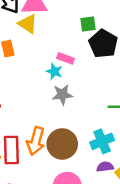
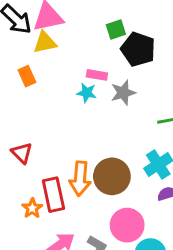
yellow triangle: (28, 24) -> (45, 42), turned -35
gray star: (62, 95) -> (123, 93), moved

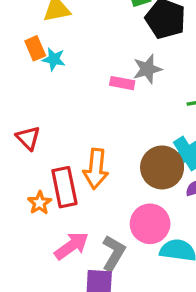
pink rectangle: (97, 75) -> (122, 83), moved
cyan star: (87, 93) -> (54, 59), moved
brown circle: (112, 176) -> (162, 167), moved

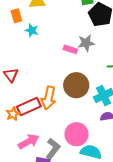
orange rectangle: (35, 48) -> (16, 16), moved
brown circle: (162, 167) -> (76, 85), moved
red rectangle: (64, 187) -> (29, 106), turned 70

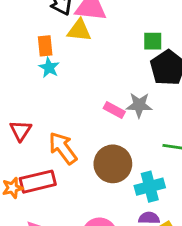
cyan star: (32, 30) -> (49, 68), moved
orange arrow: (49, 98) -> (63, 148), moved, turned 120

